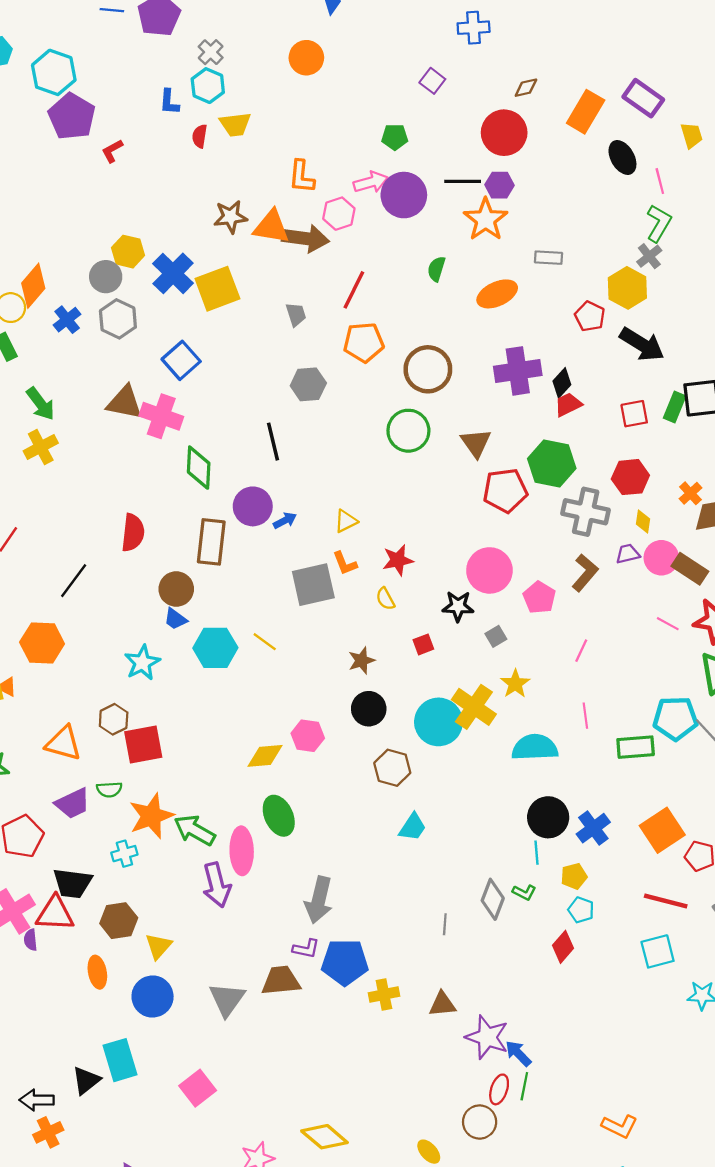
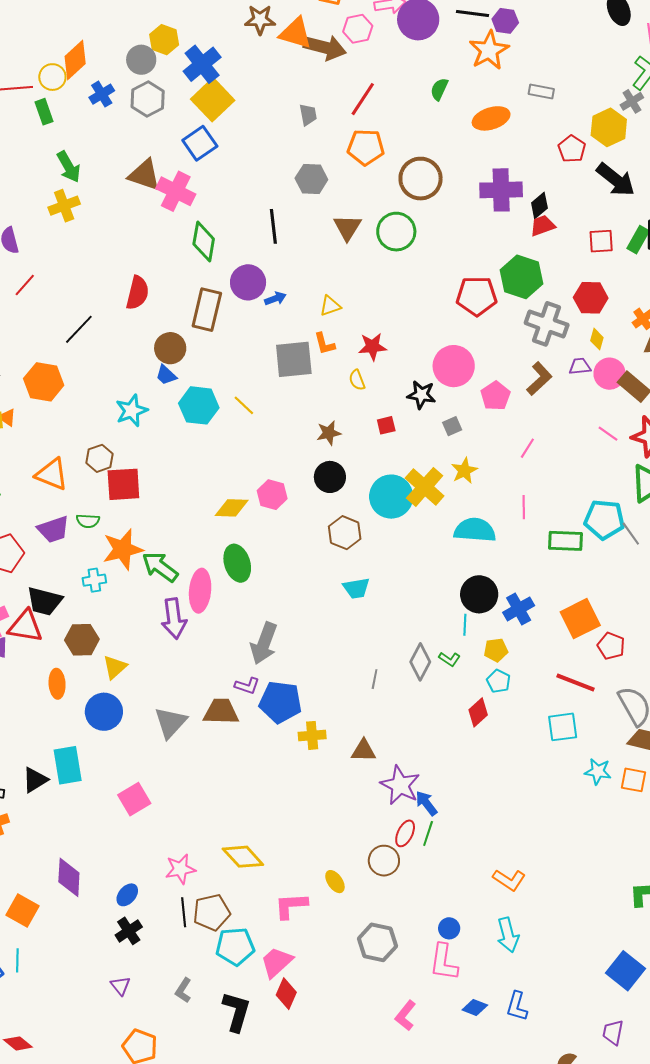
yellow square: (217, 289) -> (213, 100), moved, turned -30
brown triangle: (476, 443) -> (347, 227), moved
cyan trapezoid: (413, 827) -> (356, 588), turned 40

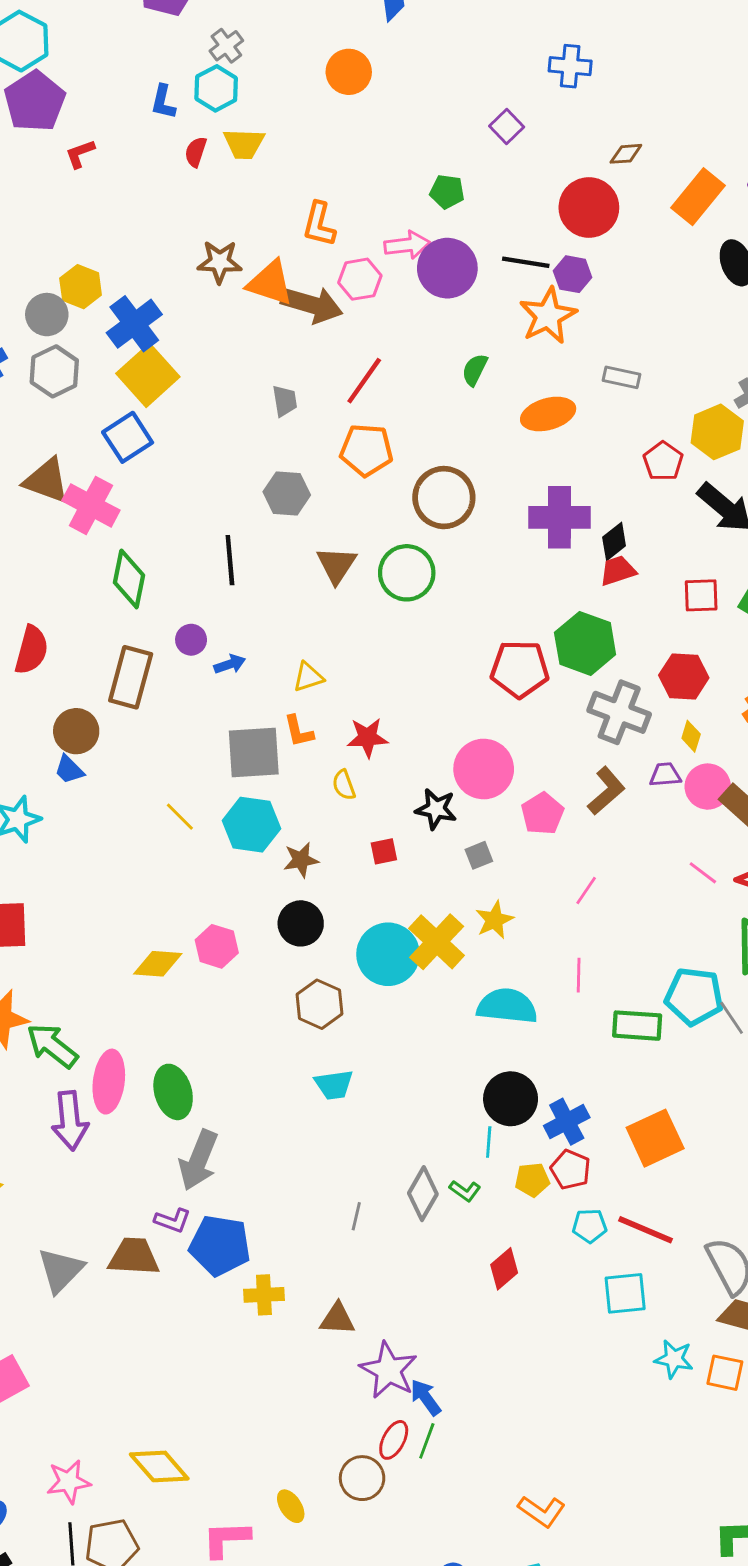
purple circle: (248, 282) -> (191, 640), size x0.6
cyan hexagon: (199, 405) -> (251, 825), moved
green ellipse: (237, 563) -> (173, 1092), moved
red pentagon: (611, 646) -> (570, 1170), moved
cyan pentagon: (499, 681) -> (590, 1226), moved, turned -30

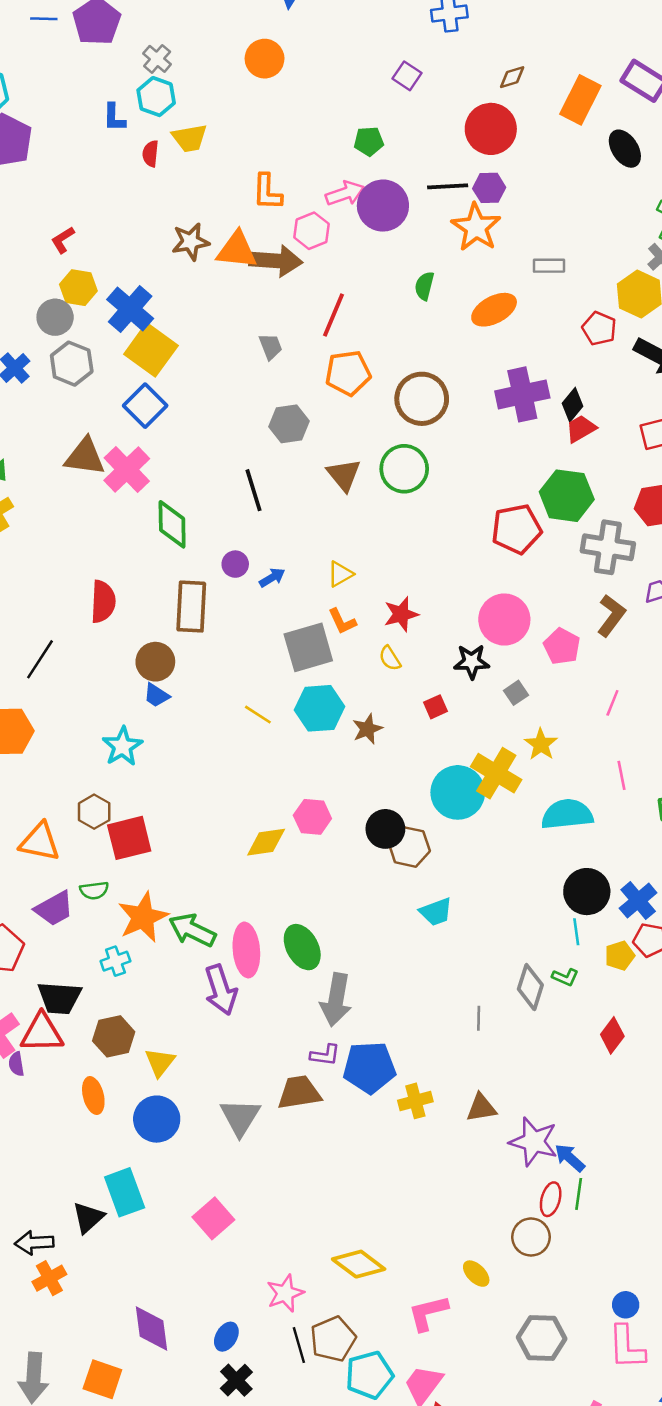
red L-shape: (80, 154) -> (63, 240), moved
pink cross: (91, 505) -> (127, 469), turned 30
black circle: (301, 923) -> (385, 829), moved

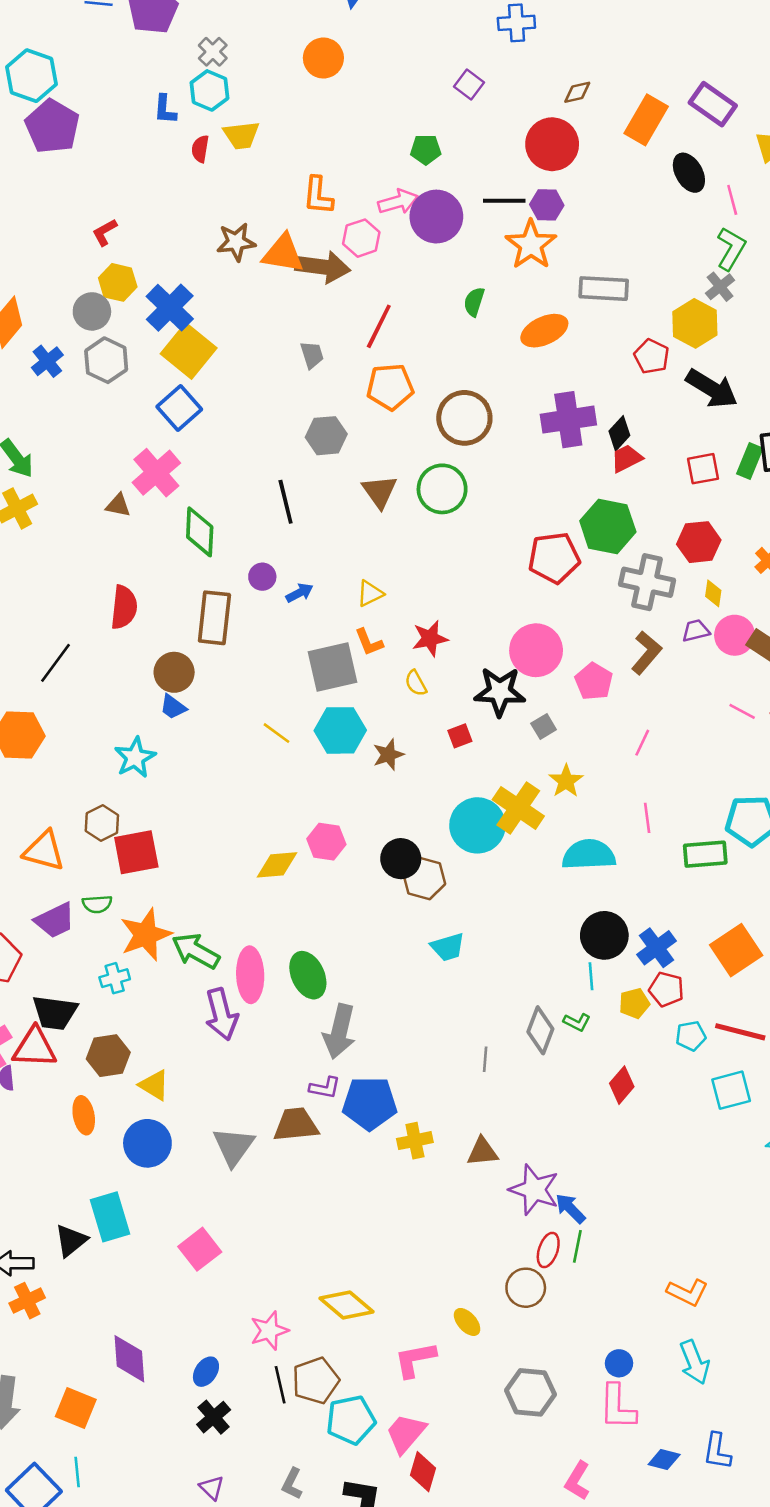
gray rectangle: (549, 266) -> (604, 289), size x1.5
brown triangle: (85, 457) -> (118, 505), moved, size x0.6
black star: (472, 662) -> (500, 692), size x1.4
yellow triangle: (160, 1062) -> (154, 1085), turned -40

